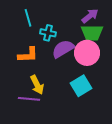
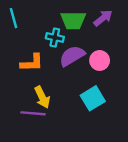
cyan line: (28, 18) -> (14, 18), moved
green trapezoid: (92, 33) -> (73, 20), moved
pink circle: (87, 53) -> (100, 60), size x0.7

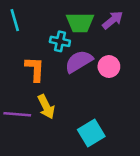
orange L-shape: (32, 63) -> (35, 69), turned -85
cyan square: (93, 98) -> (91, 133), moved
purple line: (33, 113) -> (17, 114), moved

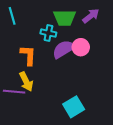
pink circle: (109, 67) -> (81, 47), moved
yellow arrow: (46, 107) -> (26, 82), moved

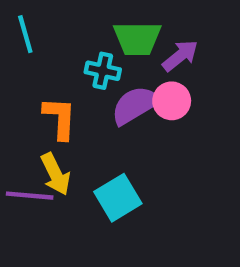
purple arrow: (91, 16) -> (180, 56), moved
cyan square: (74, 107) -> (118, 198), moved

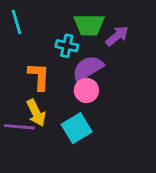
pink circle: (172, 101) -> (86, 90), moved

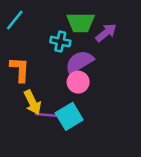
cyan line: (17, 22) -> (15, 20), turned 55
orange L-shape: (39, 76) -> (20, 69), moved
purple line: (19, 127) -> (49, 115), moved

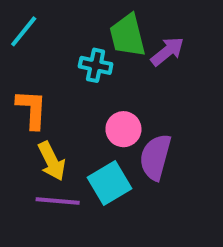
green trapezoid: (81, 23) -> (127, 35), turned 76
purple semicircle: (79, 62) -> (155, 157), moved, turned -44
purple line: (49, 115) -> (58, 201), moved

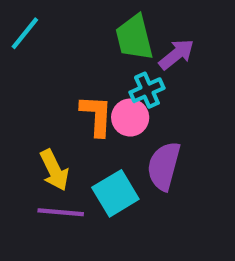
cyan cross: (96, 65) -> (147, 90), moved, turned -36
orange L-shape: (32, 109) -> (96, 115), moved
pink circle: (123, 129) -> (130, 118), moved

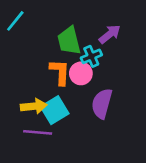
green trapezoid: (134, 38) -> (69, 41), moved
yellow arrow: (54, 170) -> (34, 106), turned -70
cyan square: (115, 193) -> (55, 110), moved

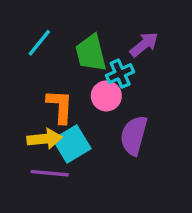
cyan line: (15, 21) -> (39, 43), moved
orange L-shape: (60, 72) -> (60, 106), moved

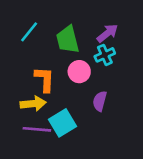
cyan cross: (120, 74) -> (105, 55), moved
purple semicircle: (134, 135) -> (100, 101), size x0.7
cyan square: (72, 144) -> (63, 123), moved

